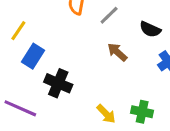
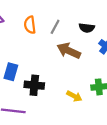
brown arrow: (117, 52) -> (69, 51), size x1.5

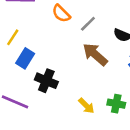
orange semicircle: (30, 25) -> (61, 13), turned -54

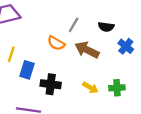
orange semicircle: (61, 13) -> (56, 43), moved
yellow arrow: (86, 106) -> (90, 88), moved

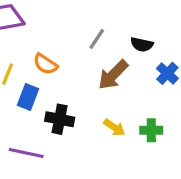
orange semicircle: (56, 43) -> (45, 64), moved
brown arrow: (87, 50) -> (113, 75), turned -75

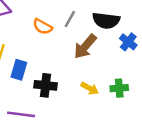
black semicircle: (142, 44) -> (106, 20), size x1.5
orange semicircle: (45, 64) -> (43, 27), moved

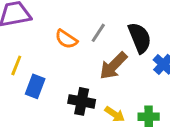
black semicircle: (106, 20) -> (140, 38), turned -124
black cross: (45, 85) -> (82, 101), moved

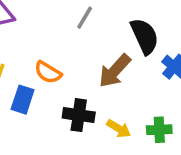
gray line: (98, 33) -> (85, 18), moved
orange semicircle: (66, 39) -> (48, 72), moved

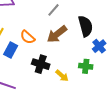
brown arrow: (115, 71) -> (57, 34), moved
green cross: (159, 130) -> (86, 66), moved

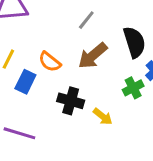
green cross: (86, 66) -> (133, 88), moved, turned -32

